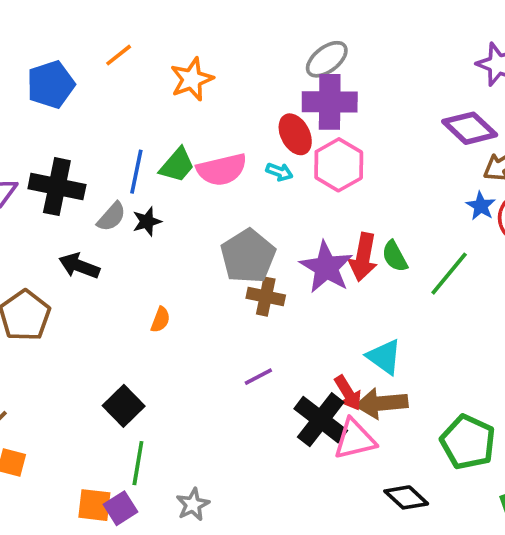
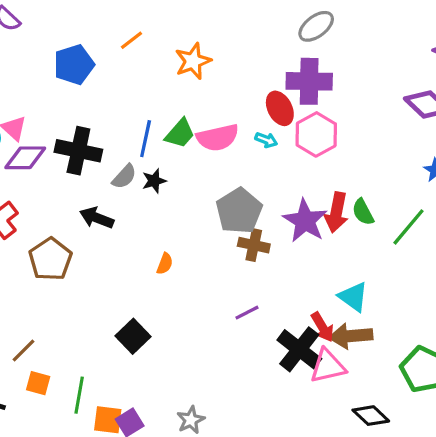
gray ellipse: (327, 59) -> (316, 26), moved
green line: (138, 463) -> (79, 395), moved

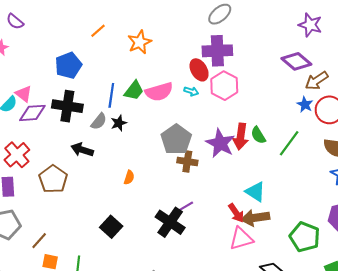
blue pentagon: (74, 65) -> (68, 65), moved
black cross: (299, 349) -> (170, 222), moved

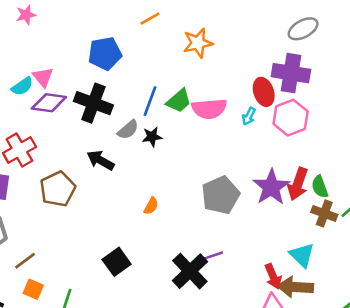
cyan arrow: (191, 91) -> (249, 116), turned 88
gray pentagon: (176, 139) -> (221, 195), moved
brown cross: (187, 161) -> (324, 213), moved

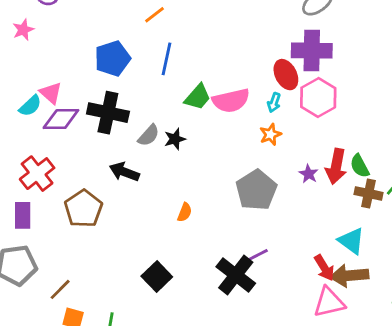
orange star: (198, 43) -> (270, 134), moved, size x0.7
blue line: (150, 101) -> (166, 59), moved
purple star: (271, 187) -> (309, 174), size x0.5

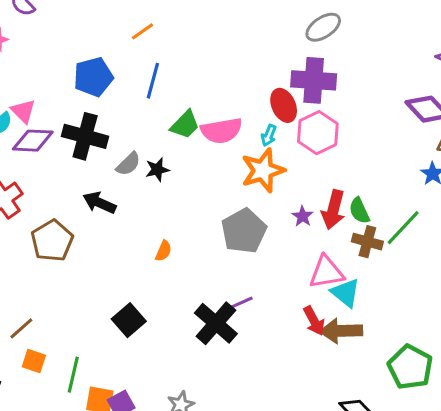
orange star: (270, 134) -> (263, 170), size x1.8
pink triangle: (329, 302) -> (326, 272), moved

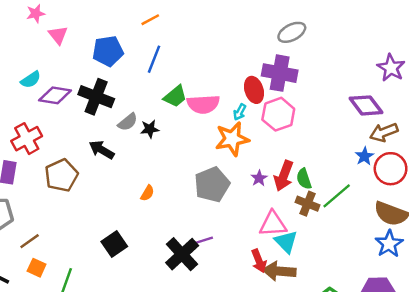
pink triangle: (23, 111) -> (58, 35), moved

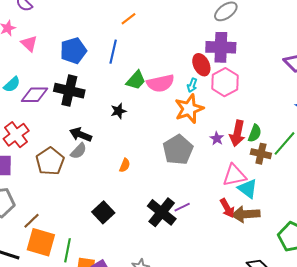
orange line: (150, 20) -> (129, 19), moved
gray semicircle: (128, 122) -> (79, 151), moved
green semicircle: (304, 179) -> (255, 133), turned -132
purple line: (204, 240) -> (182, 207), moved
orange square: (37, 268) -> (41, 242), size x1.8

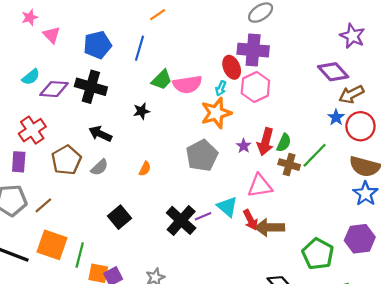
gray semicircle: (79, 151) -> (100, 167), moved
cyan triangle: (248, 189) -> (227, 207), moved
brown line: (32, 221) -> (43, 205), moved

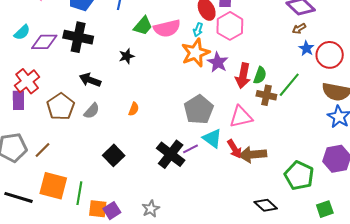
brown arrow: (351, 94) -> (299, 29), moved, size x0.6
purple star: (244, 146) -> (218, 62), moved, size x1.5
gray pentagon: (202, 156) -> (199, 110), moved
purple rectangle: (19, 162) -> (18, 100), moved

